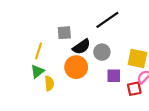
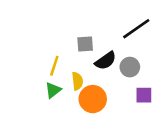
orange circle: (76, 67) -> (93, 99), moved
yellow semicircle: (49, 83) -> (77, 81), moved

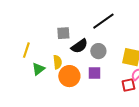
yellow line: (54, 66) -> (26, 50), moved
purple square: (144, 95) -> (94, 73), moved

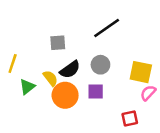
black semicircle: (79, 46) -> (70, 70), moved
yellow semicircle: (57, 62) -> (50, 78), turned -32
red square: (128, 85) -> (130, 118), moved

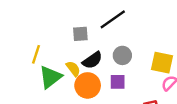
black line: (107, 28) -> (113, 19), moved
green triangle: (27, 87) -> (50, 77), size x1.5

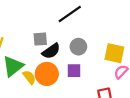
gray square: (80, 34) -> (40, 39), moved
yellow semicircle: (73, 69) -> (29, 77), moved

